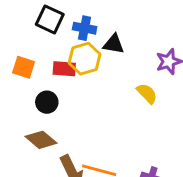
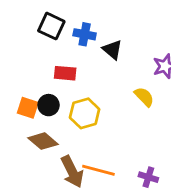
black triangle: (114, 44) -> (112, 50), turned 30
yellow hexagon: (85, 59) -> (85, 113), moved
orange square: (24, 67) -> (28, 108), moved

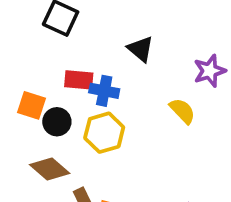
blue cross: (85, 34) -> (104, 91), moved
orange square: (28, 108) -> (31, 105), moved

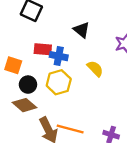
yellow semicircle: (182, 111) -> (95, 69), moved
black circle: (57, 122) -> (28, 85), moved

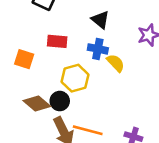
blue cross: (59, 56) -> (98, 49), moved
black circle: (28, 85) -> (60, 101), moved

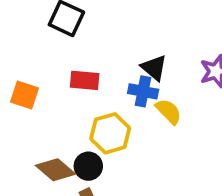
black triangle: (100, 20) -> (154, 68), moved
orange square: (24, 59) -> (24, 95), moved

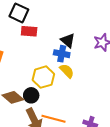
red rectangle: (85, 80) -> (29, 31), moved
yellow semicircle: (169, 111) -> (67, 71), moved

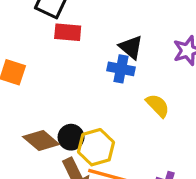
yellow semicircle: (67, 71) -> (158, 106), moved
yellow hexagon: (43, 77) -> (96, 147), moved

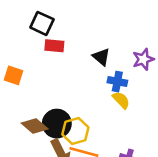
blue cross: (121, 69) -> (117, 82), moved
black circle: (71, 137) -> (57, 124), size x1.5

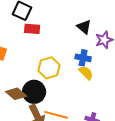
black triangle: (101, 57) -> (84, 27), moved
yellow hexagon: (75, 131) -> (49, 68), moved

